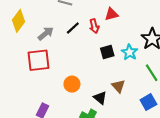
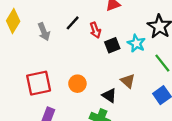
red arrow: (94, 26) -> (95, 30), moved
gray arrow: (46, 33) -> (44, 32), turned 112
red square: (39, 60) -> (39, 83), moved

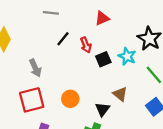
gray arrow: (44, 32) -> (35, 68), moved
black triangle: (109, 96) -> (102, 109), turned 35

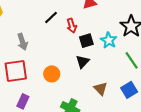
brown triangle: (120, 94) -> (101, 89), moved
black triangle: (102, 109) -> (83, 62), moved

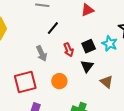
red arrow: (72, 26) -> (69, 50), moved
gray arrow: (22, 42) -> (42, 53), moved
brown triangle: (101, 89) -> (107, 82), moved

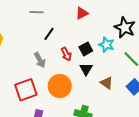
orange circle: (59, 81) -> (60, 86), size x1.5

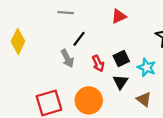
cyan star: (106, 45) -> (147, 67), moved
gray arrow: (40, 60) -> (67, 58), moved

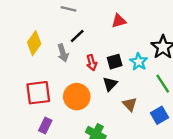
yellow diamond: (18, 41) -> (34, 43), moved
cyan star: (147, 67) -> (139, 62), moved

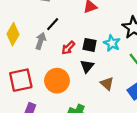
gray arrow: (63, 53) -> (41, 41), turned -140
black square: (115, 62) -> (90, 45), turned 32
red arrow: (92, 63) -> (68, 48), turned 64

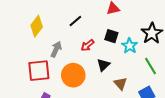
gray arrow: (41, 41) -> (56, 49), moved
black square: (90, 45) -> (111, 36), moved

